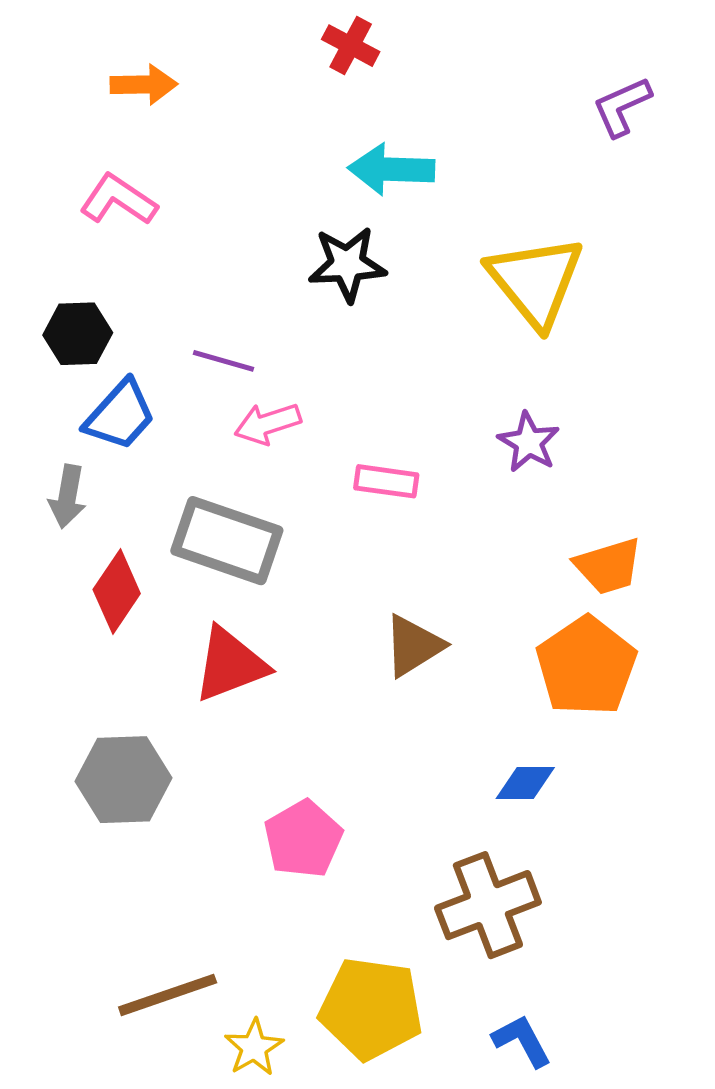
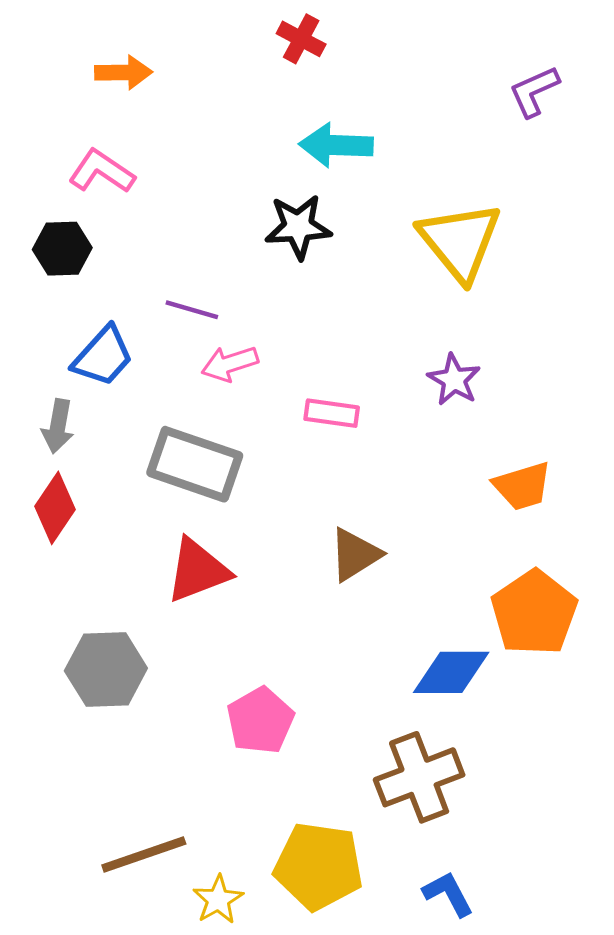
black hexagon: (78, 334) -> (62, 249), moved
red diamond: (117, 591) -> (55, 508), moved
orange pentagon: (586, 666) -> (534, 613), moved
blue diamond: (525, 783) -> (451, 672), size x1.5

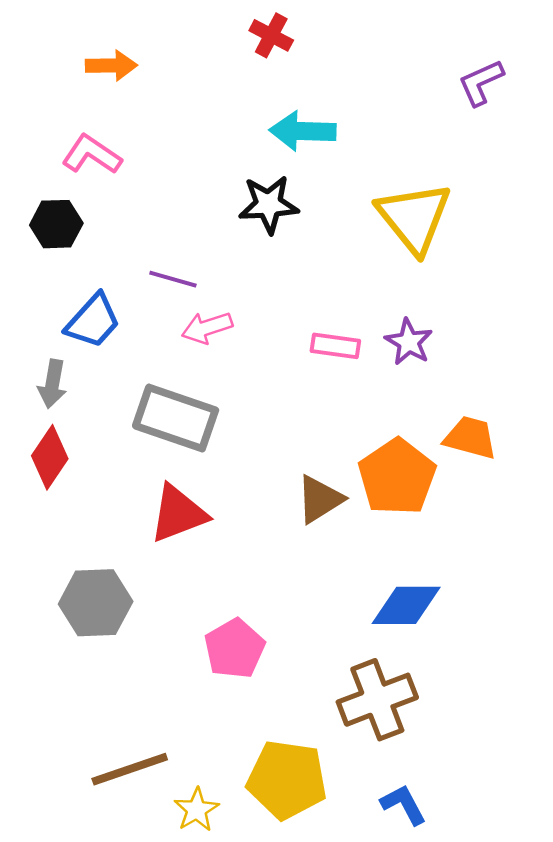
pink rectangle: (332, 413) -> (335, 346), moved
orange trapezoid: (522, 486) -> (470, 438), turned -148
orange pentagon: (534, 613) -> (397, 477), moved

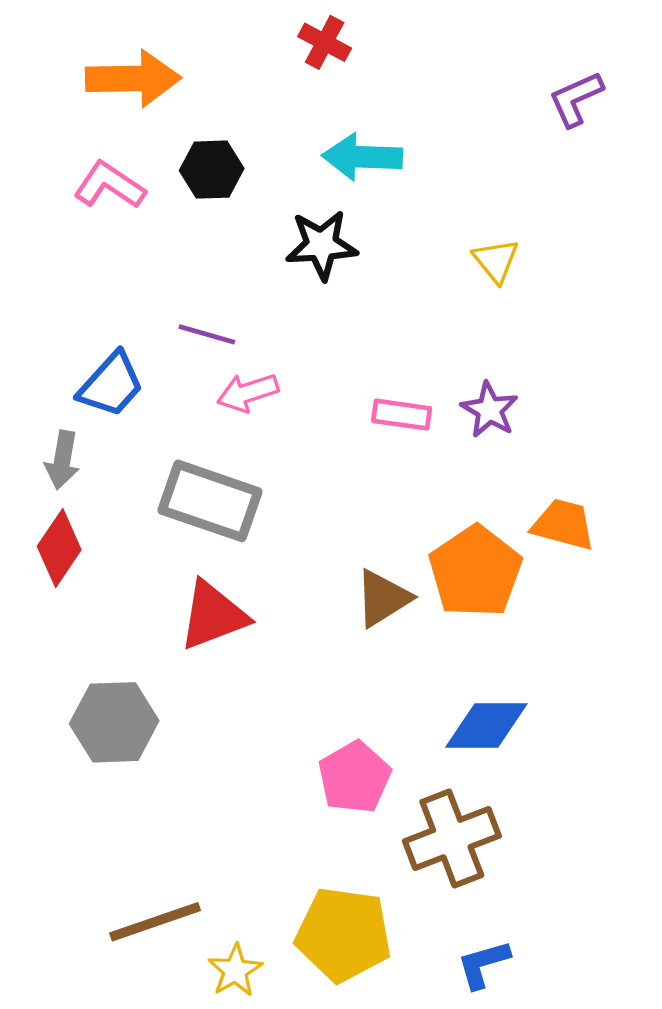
orange arrow: (111, 66) -> (133, 78), size x1.5
yellow triangle: (414, 218) -> (496, 261), size x0.5
black hexagon: (56, 224) -> (212, 170), moved
pink pentagon: (235, 649) -> (354, 777), moved
blue L-shape: (404, 805) -> (483, 964), turned -78

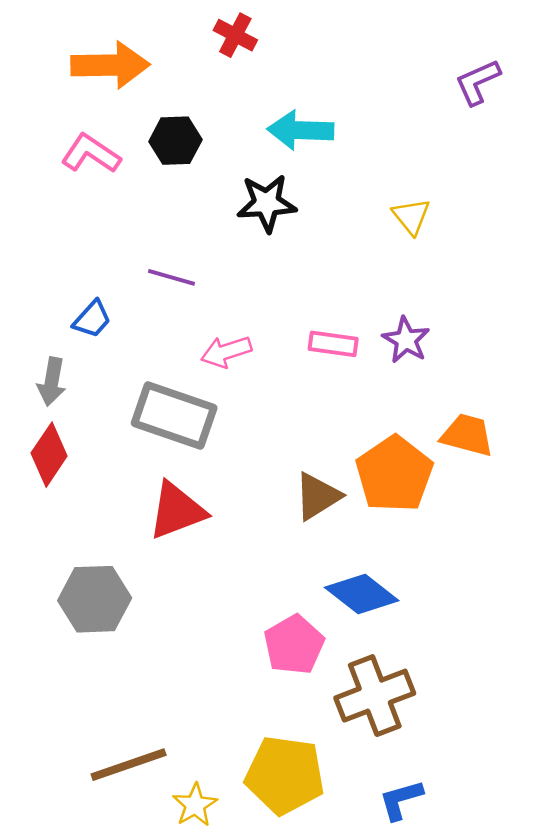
red cross: (325, 42) -> (235, 35), moved
blue trapezoid: (111, 385) -> (92, 319), size x0.7
pink arrow: (248, 393) -> (226, 352), moved
blue diamond: (486, 725) -> (362, 594), moved, turned 38

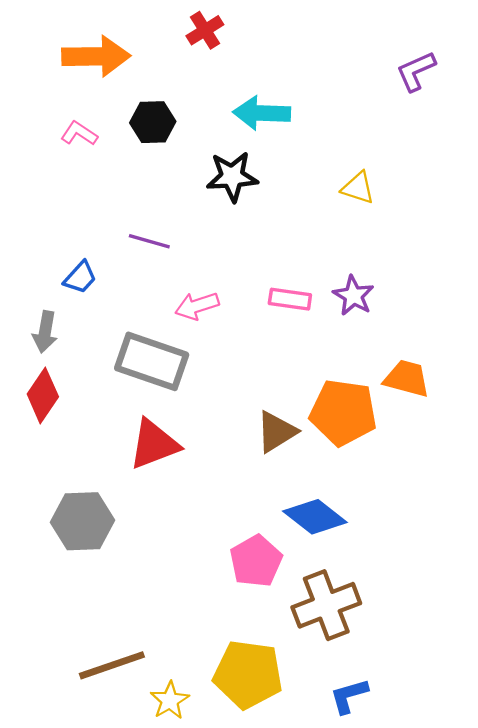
red cross: (235, 35) -> (205, 30), turned 30
pink L-shape: (91, 154) -> (79, 133), size x0.7
yellow triangle: (411, 216) -> (358, 188), turned -33
orange pentagon: (394, 474) -> (343, 412), turned -30

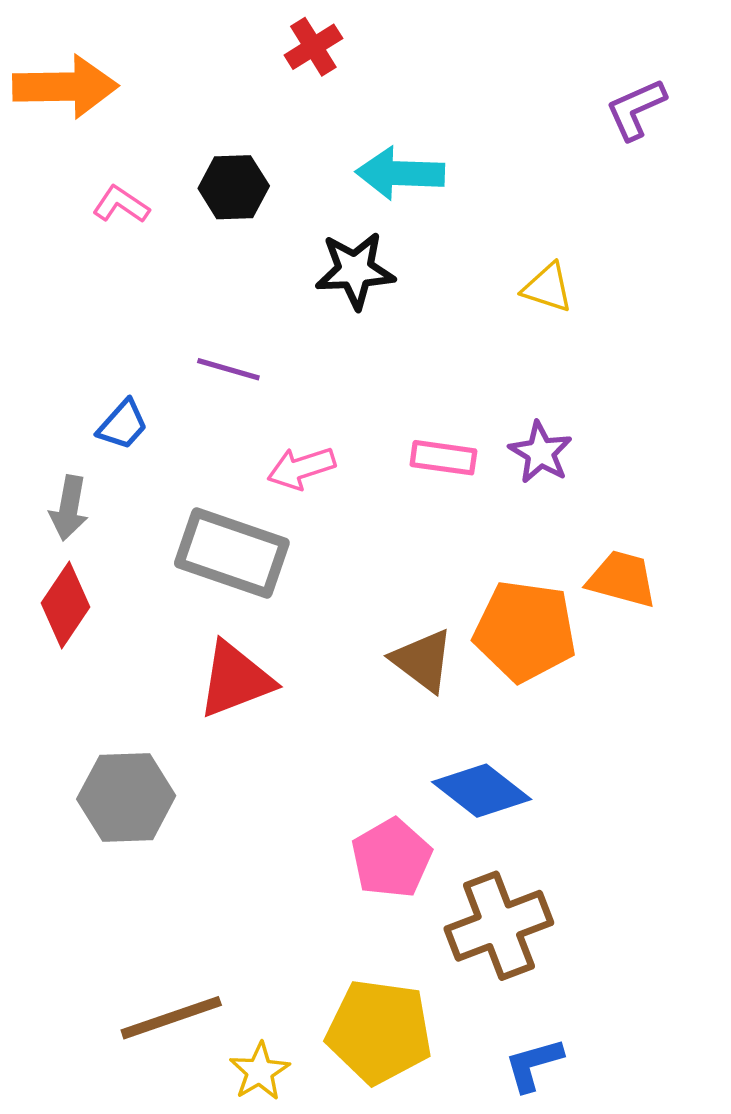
orange arrow: (96, 56) -> (65, 87), moved
brown triangle: (276, 432) -> (423, 661), turned -51

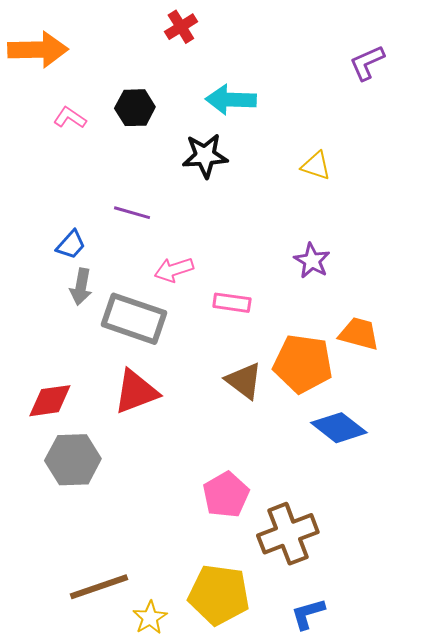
pink rectangle: (443, 458) -> (232, 303), moved
gray arrow: (69, 508) -> (81, 287), moved
red diamond: (65, 605) -> (50, 401), moved, turned 48
blue diamond: (482, 791) -> (339, 428), moved

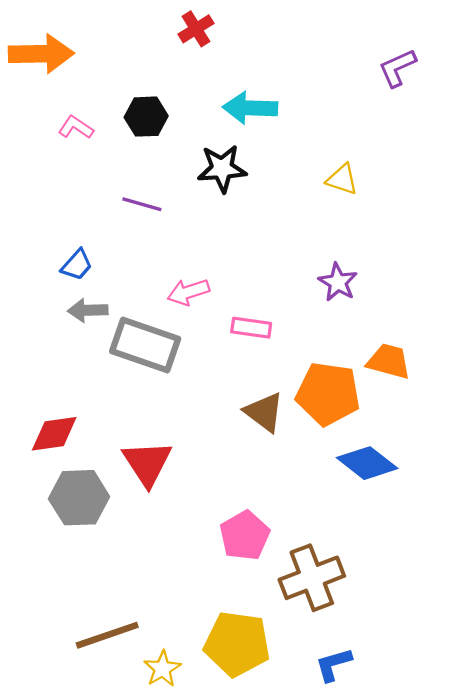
purple line: (132, 213) -> (142, 204), moved
gray arrow: (81, 287) -> (88, 310), turned 78
red triangle: (136, 392) -> (147, 463), moved, turned -42

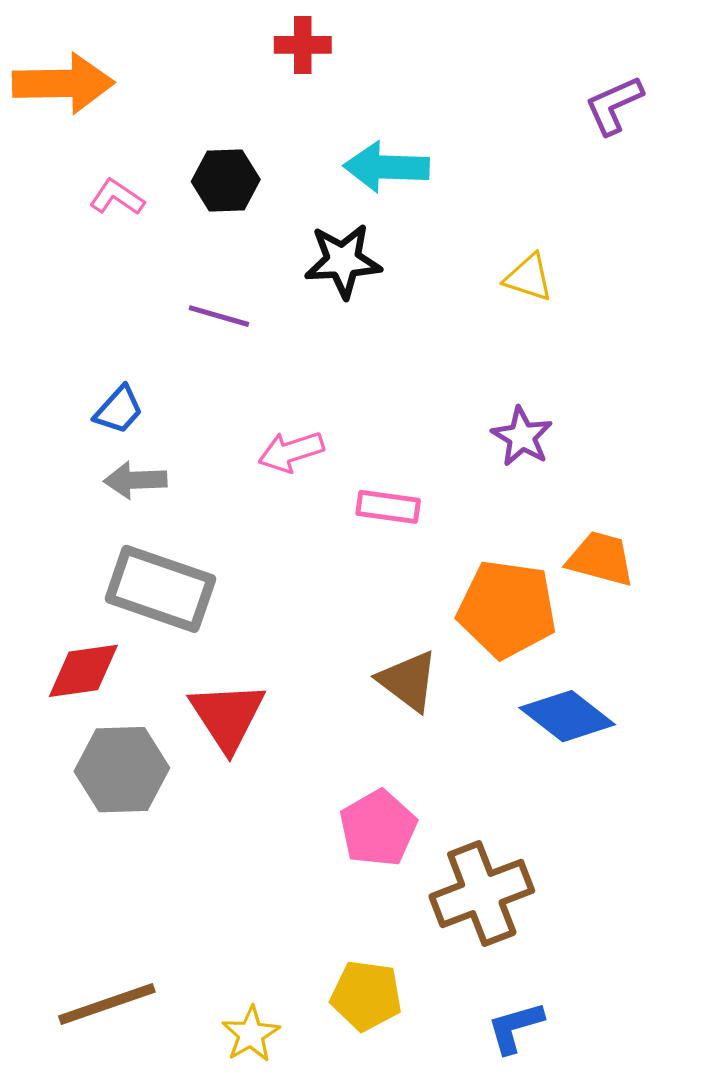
red cross: (196, 29) -> (303, 45), turned 32
gray rectangle: (145, 345) -> (160, 589), moved
brown triangle: (264, 412) -> (408, 681), moved
brown line: (107, 635) -> (107, 1004), moved
yellow pentagon: (237, 644) -> (366, 996), size x0.7

